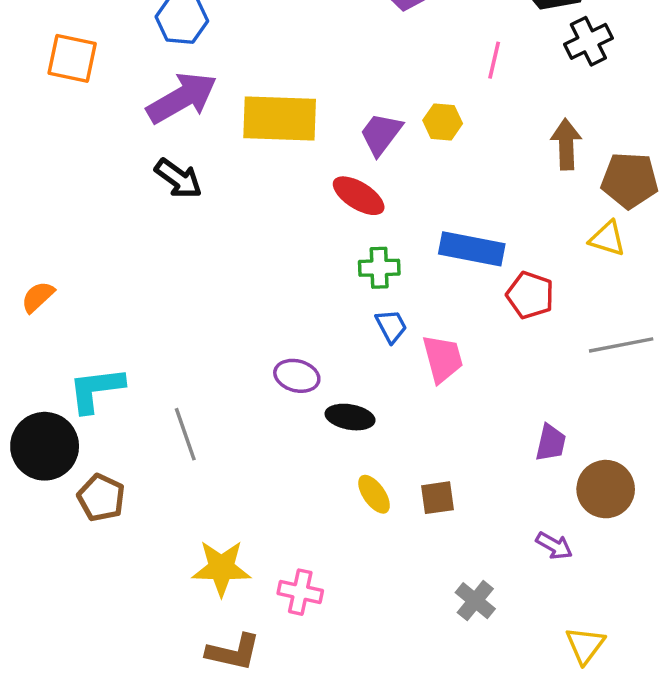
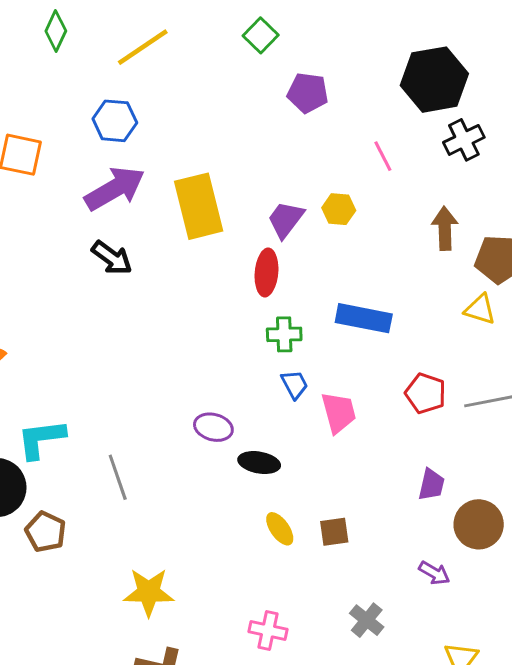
pink line: (494, 60) -> (383, 156), turned -40
yellow rectangle: (280, 118) -> (199, 206), turned 74
red ellipse: (359, 196) -> (266, 273), turned 63
red pentagon: (530, 295) -> (426, 393), moved
pink cross: (300, 592) -> (268, 630), moved

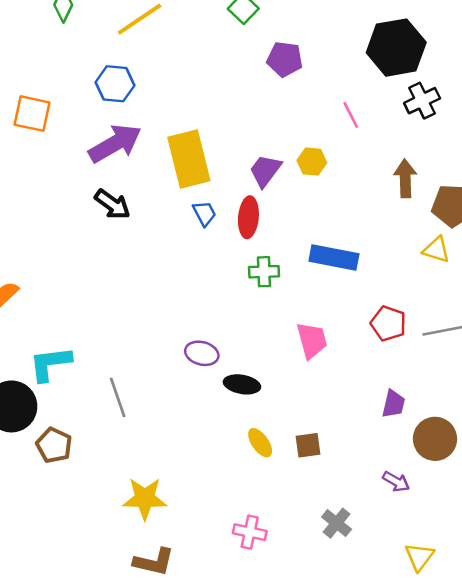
blue trapezoid: (294, 384) -> (204, 213), moved

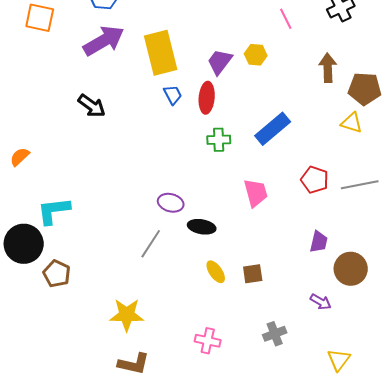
black arrow: (112, 204) -> (92, 106), moved
blue rectangle: (334, 257) -> (273, 129), turned -51
gray line: (118, 397) -> (151, 244), moved, turned 52
gray cross: (337, 523) -> (275, 334), turned 30

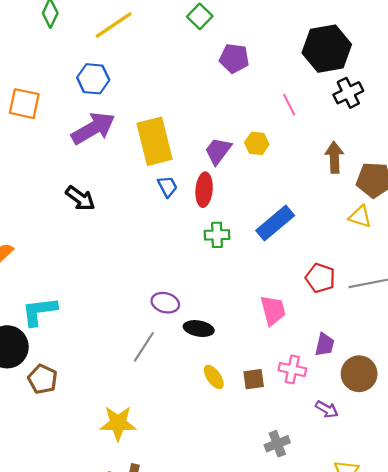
pink trapezoid: (256, 193) -> (273, 310), moved
pink cross: (208, 341) -> (292, 369), moved

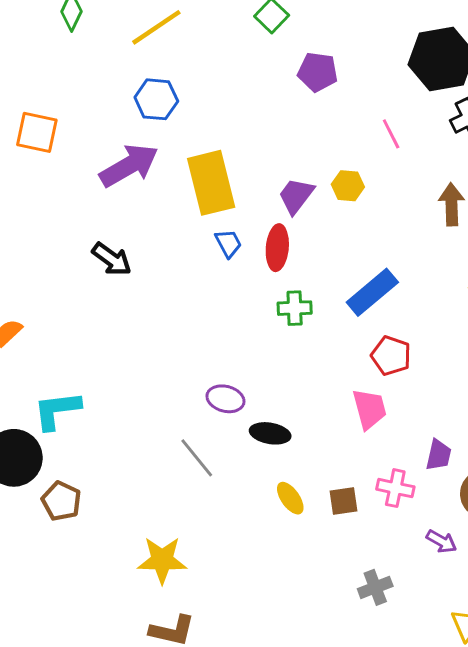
blue hexagon: (93, 79) -> (156, 99), moved
red pentagon: (320, 278) -> (391, 356), moved
gray line: (144, 347) -> (197, 458), turned -72

